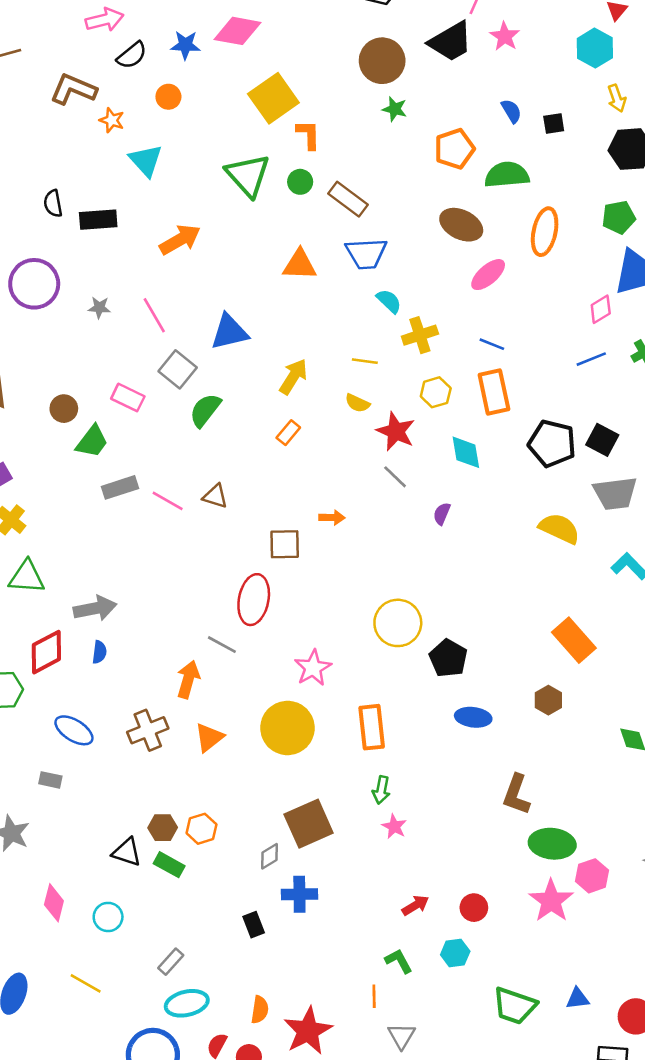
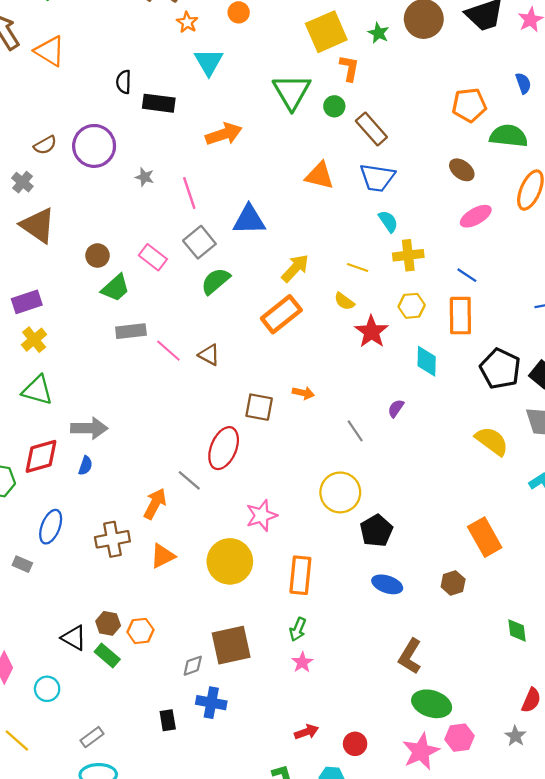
green star: (395, 109) -> (378, 33), moved
brown ellipse: (461, 225) -> (462, 170), size x0.7
orange rectangle: (288, 433) -> (281, 314), size x1.8
gray line: (395, 477) -> (355, 431), moved
blue ellipse: (74, 730) -> (51, 527), turned 68

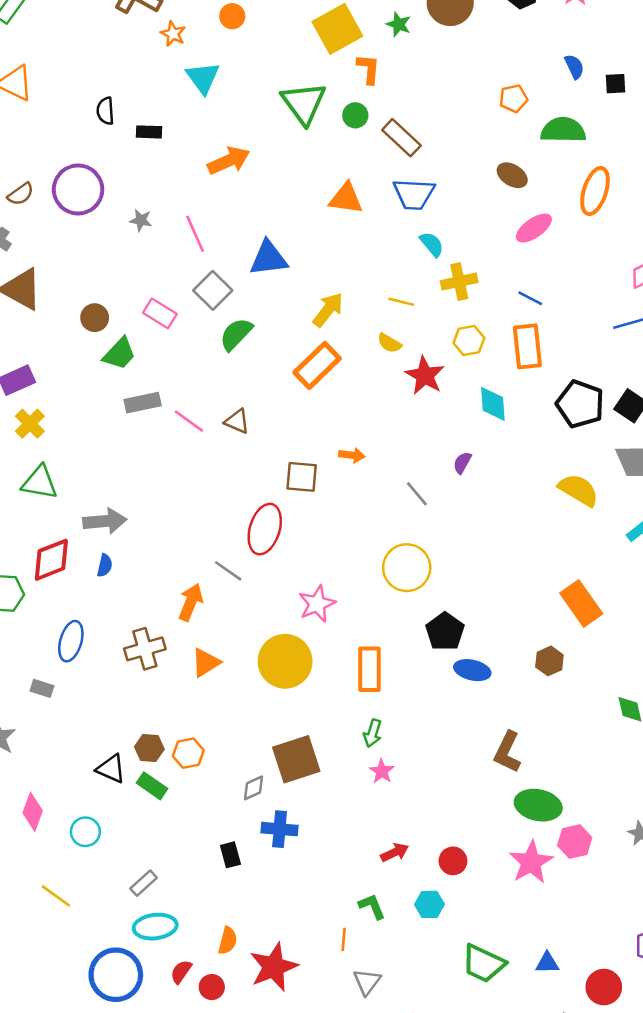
black rectangle: (159, 103) -> (149, 132), size x0.7
orange pentagon: (469, 105) -> (513, 98), size x0.7
black pentagon: (376, 531) -> (445, 631), moved

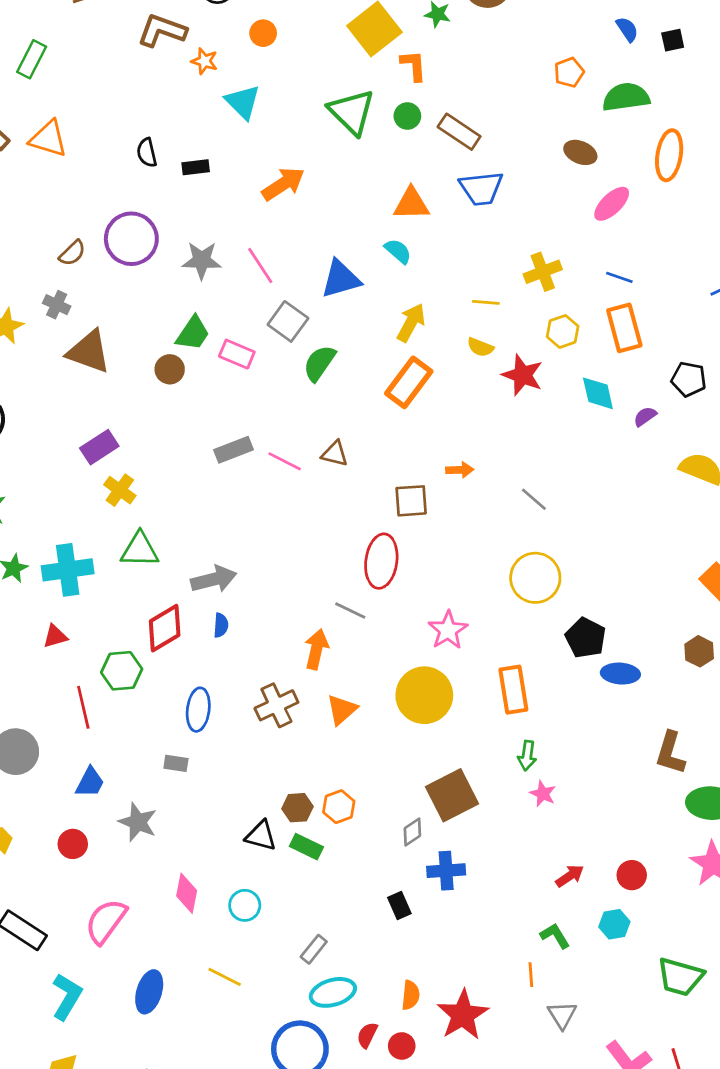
gray star: (141, 220) -> (202, 260), size x1.6
cyan semicircle: (432, 244) -> (398, 251), moved
green trapezoid: (119, 354) -> (193, 333), moved
black pentagon: (580, 404) -> (689, 379), size x0.7
purple semicircle: (462, 463) -> (645, 416), moved, turned 35

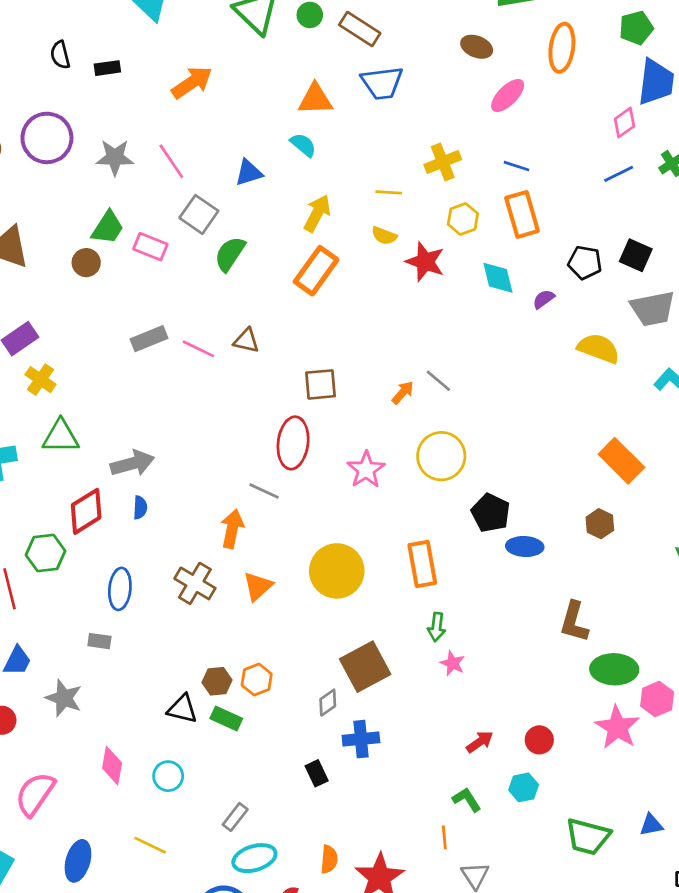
blue triangle: (341, 279) -> (249, 173), size x0.7
orange arrow: (460, 470) -> (403, 393), moved, turned -45
pink star: (448, 630) -> (366, 470), moved
brown cross: (276, 705) -> (195, 583), turned -33

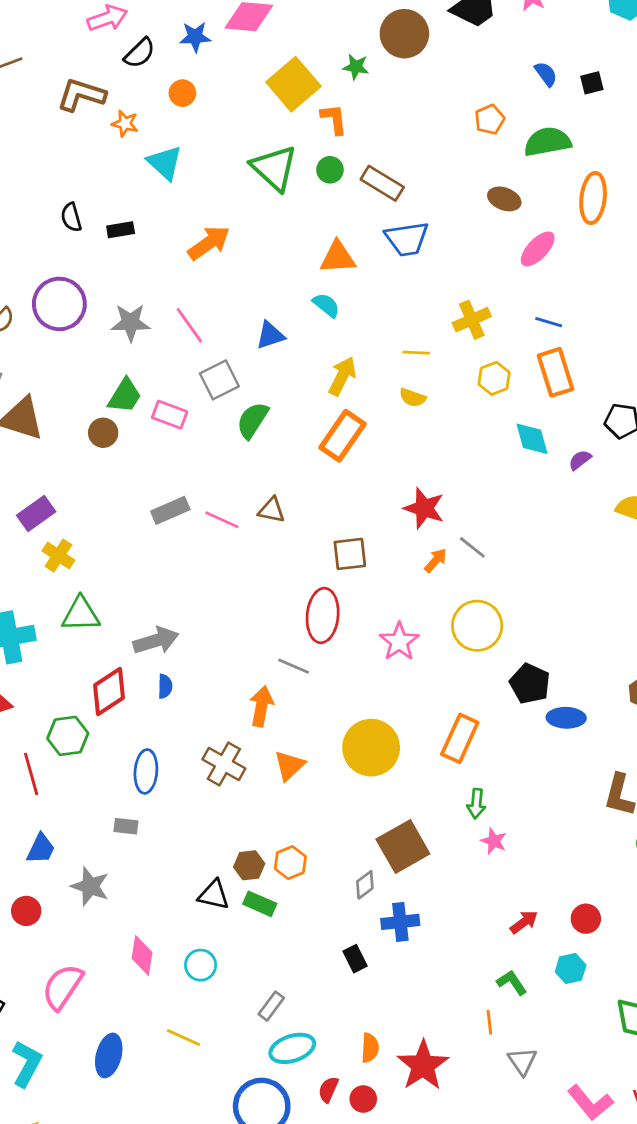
gray square: (199, 214) -> (219, 380), turned 30
red star: (425, 262) -> (424, 508), moved
orange rectangle: (422, 564) -> (460, 738), turned 36

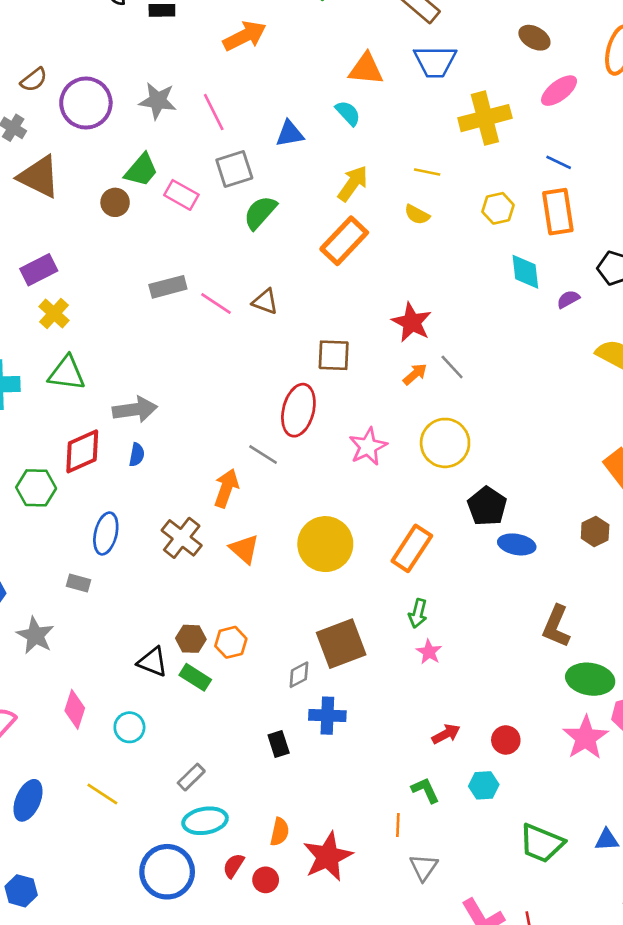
purple circle: (59, 304) -> (86, 103), moved
yellow cross: (472, 320) -> (485, 118), moved, size x1.4
orange triangle: (289, 765) -> (244, 549), turned -44

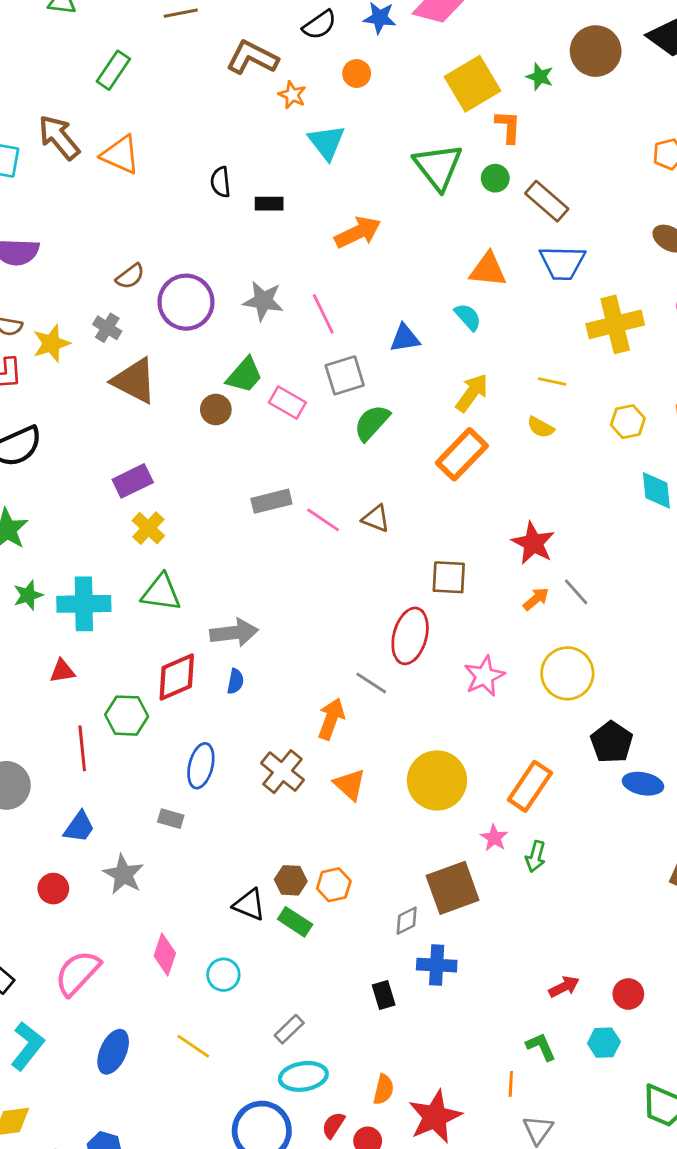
pink star: (429, 652) -> (494, 838), moved

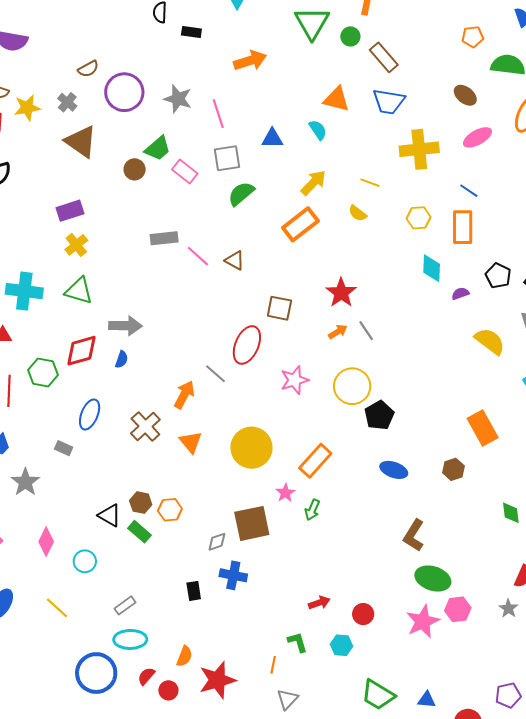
black pentagon: (612, 742) -> (379, 415), moved

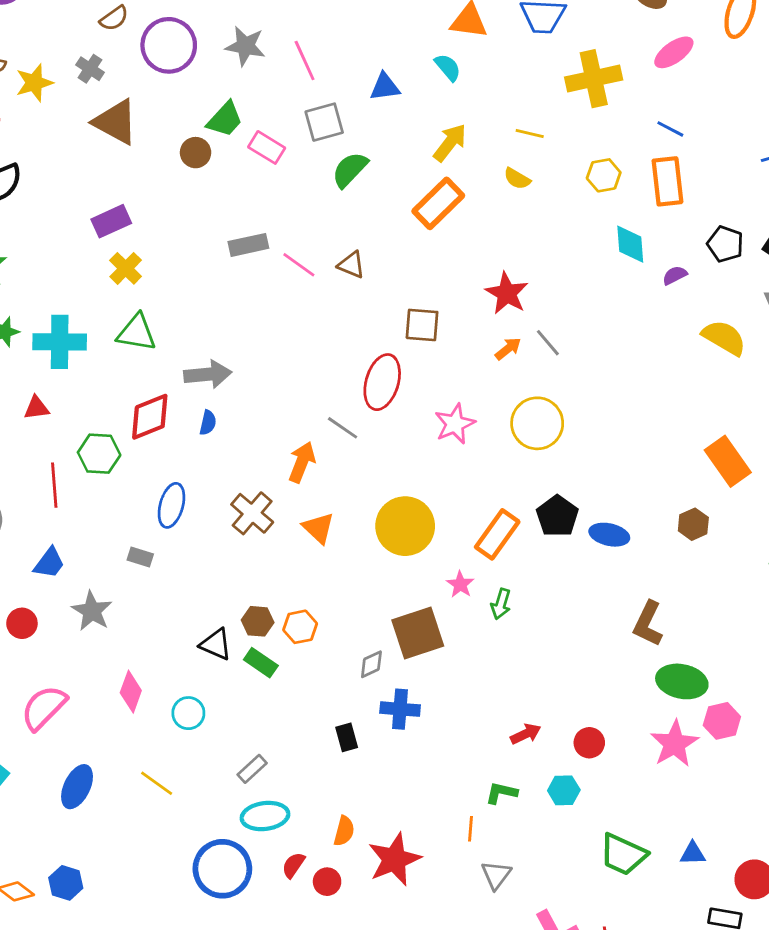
black pentagon: (379, 415) -> (557, 516), moved
green L-shape: (298, 642) -> (501, 793), turned -55

